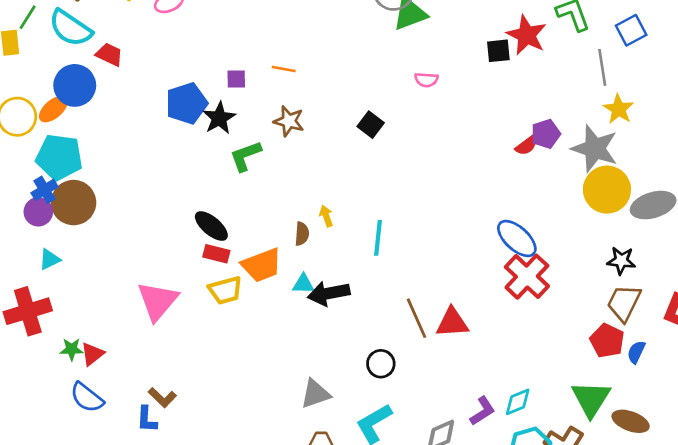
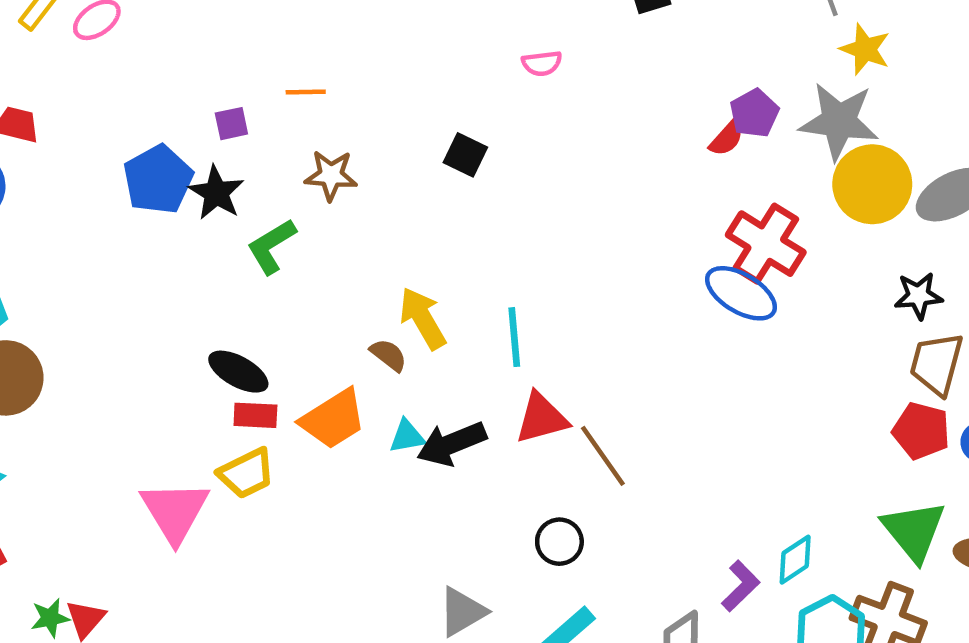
yellow arrow: (326, 216) -> (423, 318), size x1.8
brown semicircle: (302, 234) -> (389, 355), turned -45
red cross: (527, 277) -> (766, 244), moved
yellow trapezoid: (225, 290) -> (246, 473), moved
red triangle: (452, 323) -> (542, 418), moved

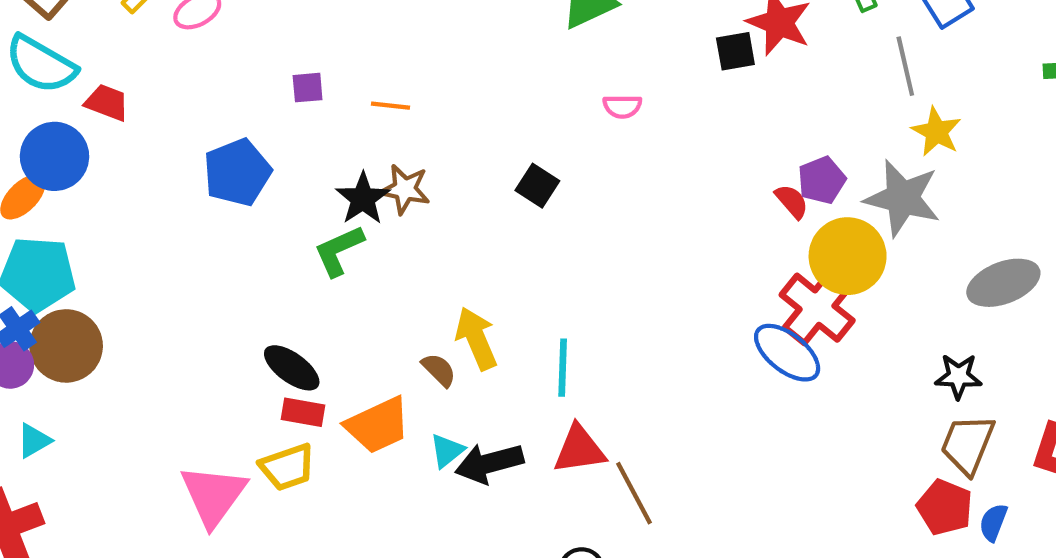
purple square: (231, 124) -> (308, 88), moved
red semicircle: (726, 139) -> (792, 201), turned -90
yellow circle: (872, 184) -> (848, 256), moved
black star: (216, 193) -> (363, 199), moved
cyan triangle: (407, 436) -> (447, 451), turned -36

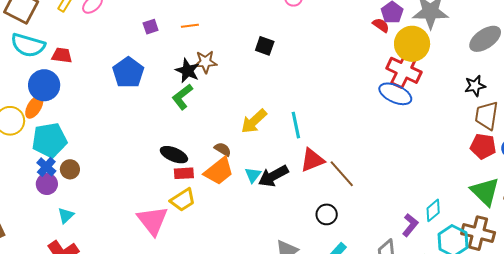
yellow arrow: (476, 338) -> (254, 121), turned -96
brown circle: (66, 346) -> (70, 169), size x0.6
brown semicircle: (439, 370) -> (223, 149), moved

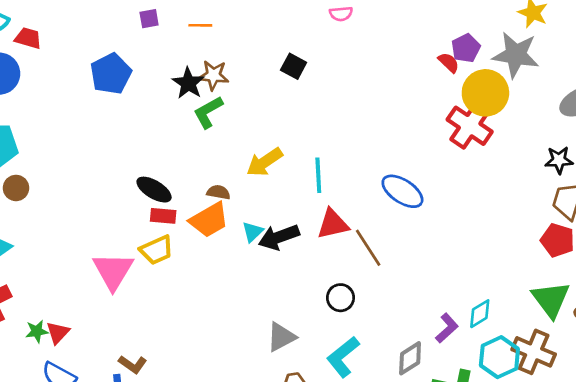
blue ellipse: (395, 94) -> (402, 191), moved
green L-shape: (182, 97) -> (208, 112), moved
brown semicircle: (223, 149) -> (218, 192), turned -30

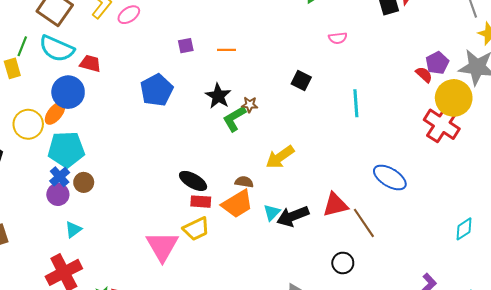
brown star: (213, 75) -> (250, 105), moved, size x0.7
cyan line: (318, 175) -> (356, 103), moved
cyan diamond: (480, 314) -> (464, 229), moved

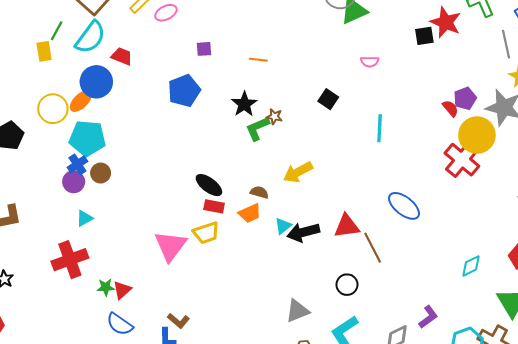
purple square: (186, 46) -> (204, 49), moved
cyan semicircle: (57, 49) -> (90, 37), turned -84
orange trapezoid: (237, 204) -> (250, 213), size x0.7

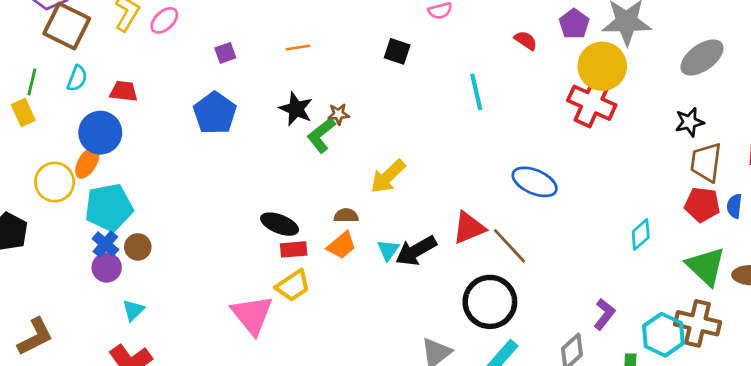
cyan semicircle: (90, 37) -> (77, 78), size x0.6
black square: (328, 99) -> (397, 51), moved
red semicircle: (450, 108) -> (526, 40), moved
black circle: (347, 285) -> (490, 302), size x1.8

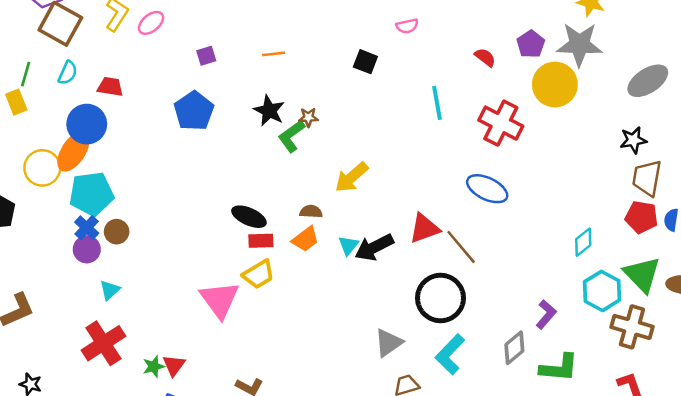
red cross: (592, 103) -> (501, 123), moved
orange ellipse: (87, 163) -> (73, 151), size x1.4
cyan hexagon: (663, 335) -> (602, 291), moved

